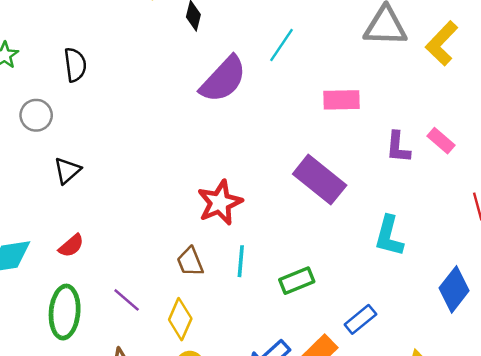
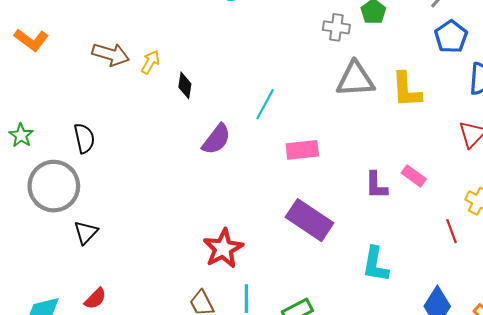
yellow L-shape: (442, 43) -> (406, 90), turned -42
purple semicircle: (223, 79) -> (216, 139), size x0.7
pink rectangle: (342, 100) -> (302, 150), moved
gray circle: (36, 115) -> (54, 186), size x1.8

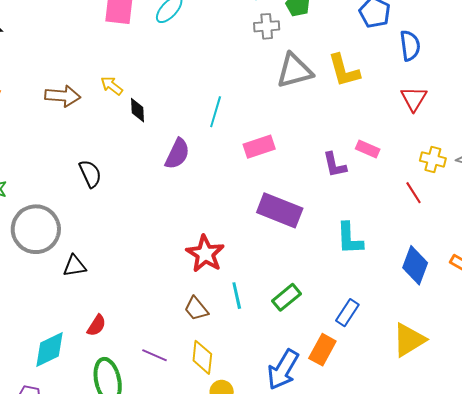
yellow arrow: (150, 62) -> (112, 86), moved, turned -70
black semicircle: (84, 138) -> (90, 174), moved
black triangle: (86, 232) -> (75, 266), turned 50

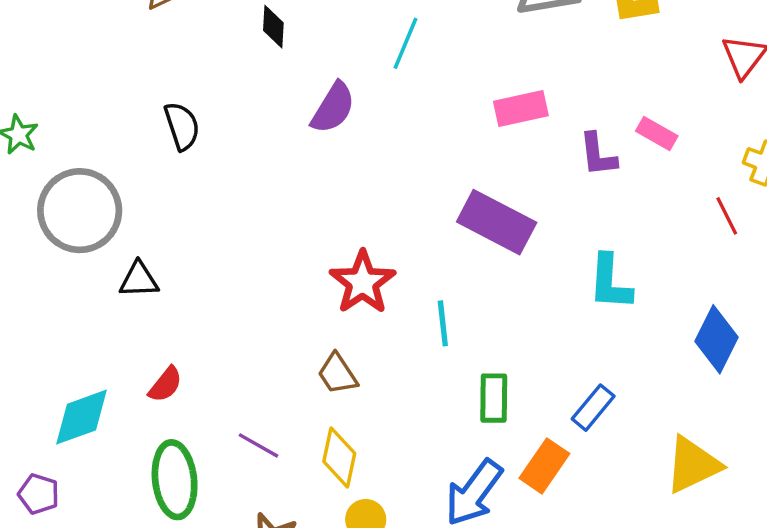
pink rectangle: (259, 147) -> (521, 108), moved
cyan line: (237, 296) -> (443, 323), moved
green rectangle: (286, 297) -> (494, 398), moved, turned -56

